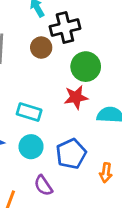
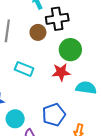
cyan rectangle: (29, 112) -> (24, 69), moved
cyan circle: (31, 147) -> (15, 119), moved

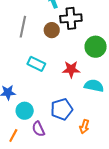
green circle: (70, 50) -> (96, 47), moved

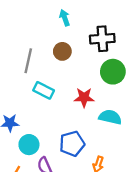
black cross: (71, 18) -> (102, 39), moved
gray line: (23, 27) -> (28, 61), moved

